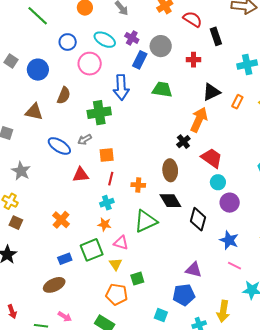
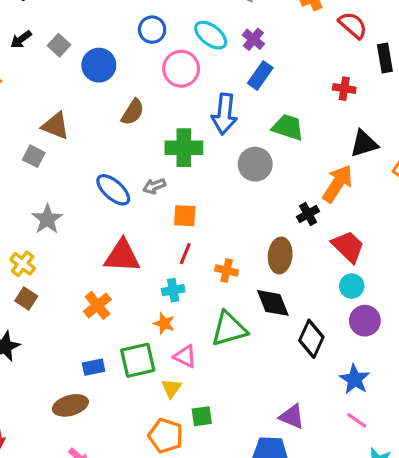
gray circle: (161, 46) -> (255, 164), moved
brown triangle: (34, 112) -> (55, 126), moved
red triangle: (81, 175) -> (122, 256), moved, size x1.4

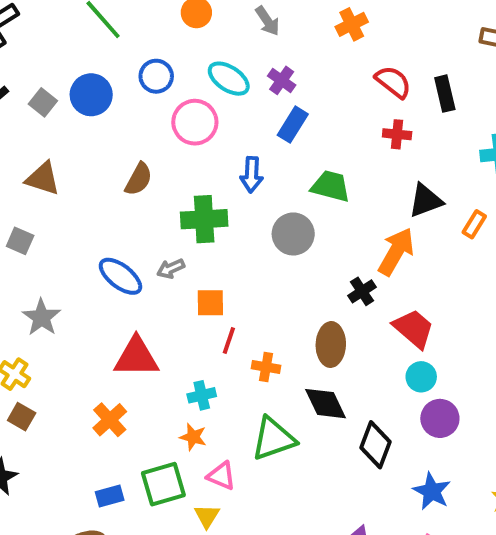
red semicircle: (353, 25) -> (393, 82), moved
blue circle: (99, 65) -> (91, 95), moved
blue arrow: (224, 114) -> (252, 175), size x0.7
brown triangle: (55, 126) -> (43, 179), moved
red line: (185, 254) -> (229, 340), moved

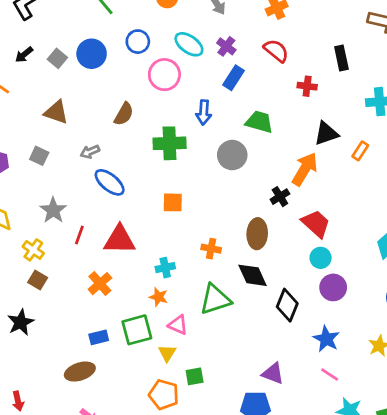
red semicircle: (393, 82) -> (276, 51), moved
gray arrow: (171, 269) -> (90, 152), moved
red line: (229, 340) -> (79, 235), moved

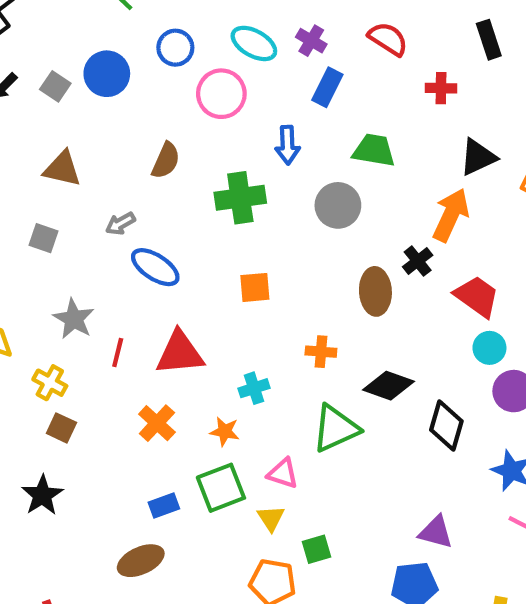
brown ellipse: (257, 234) -> (375, 291), moved
black diamond: (253, 275) -> (389, 386), turned -40
orange star: (159, 297) -> (225, 431), moved

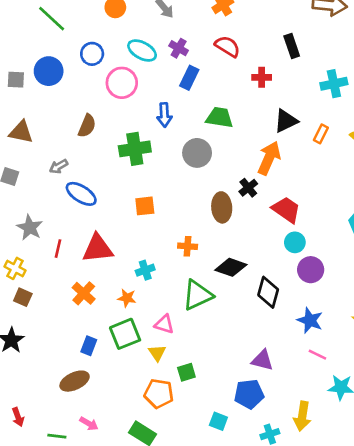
gray square: (55, 86) -> (16, 80), turned -30
blue rectangle: (164, 506) -> (89, 346), turned -48

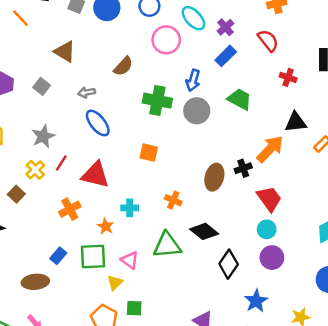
gray circle: (197, 153) -> (197, 111), moved
yellow cross: (15, 268) -> (35, 170), moved

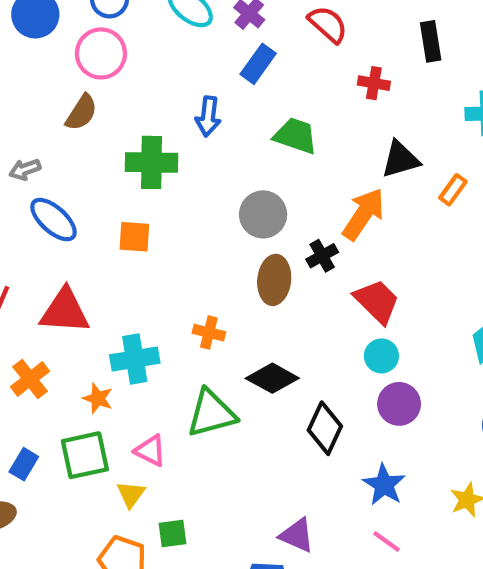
pink circle: (166, 40) -> (101, 53), moved
gray circle: (197, 111) -> (263, 214), moved
orange square: (149, 153) -> (134, 237), moved
cyan cross: (130, 208) -> (135, 359), size x1.5

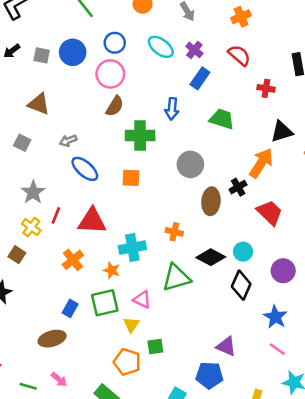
brown semicircle: (81, 112) -> (115, 106), moved
gray circle: (263, 214) -> (190, 164), moved
cyan circle: (381, 356) -> (243, 252), moved

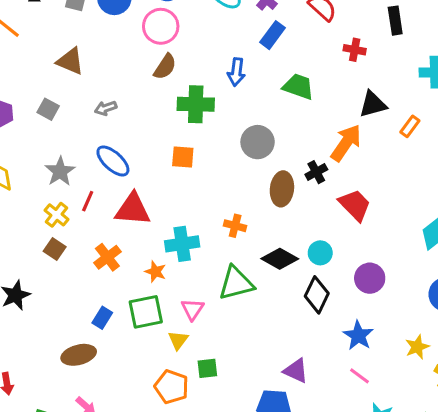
blue ellipse: (85, 169) -> (113, 161), moved
brown square: (17, 255) -> (55, 249), moved
pink triangle: (142, 300) -> (192, 309), turned 36

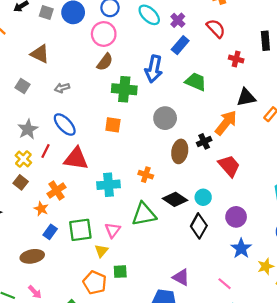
blue arrow: (236, 72) -> (154, 69), size x1.4
orange star: (155, 272) -> (41, 209), moved
blue star: (358, 336) -> (241, 248), moved

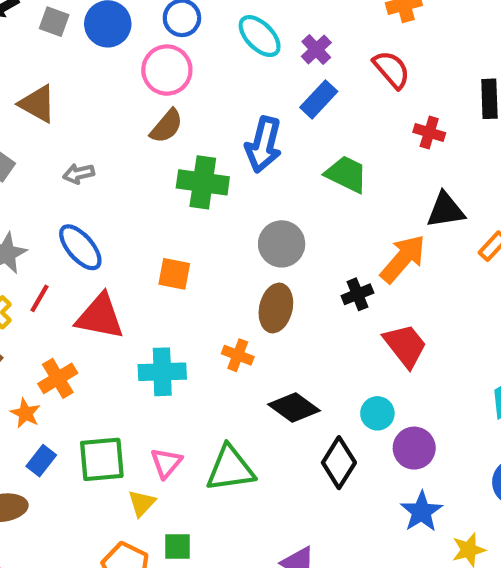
orange square: (113, 125) -> (174, 274), moved
brown ellipse: (180, 151) -> (276, 308), moved
cyan circle: (203, 197) -> (377, 413), moved
green triangle: (144, 214) -> (230, 469), moved

